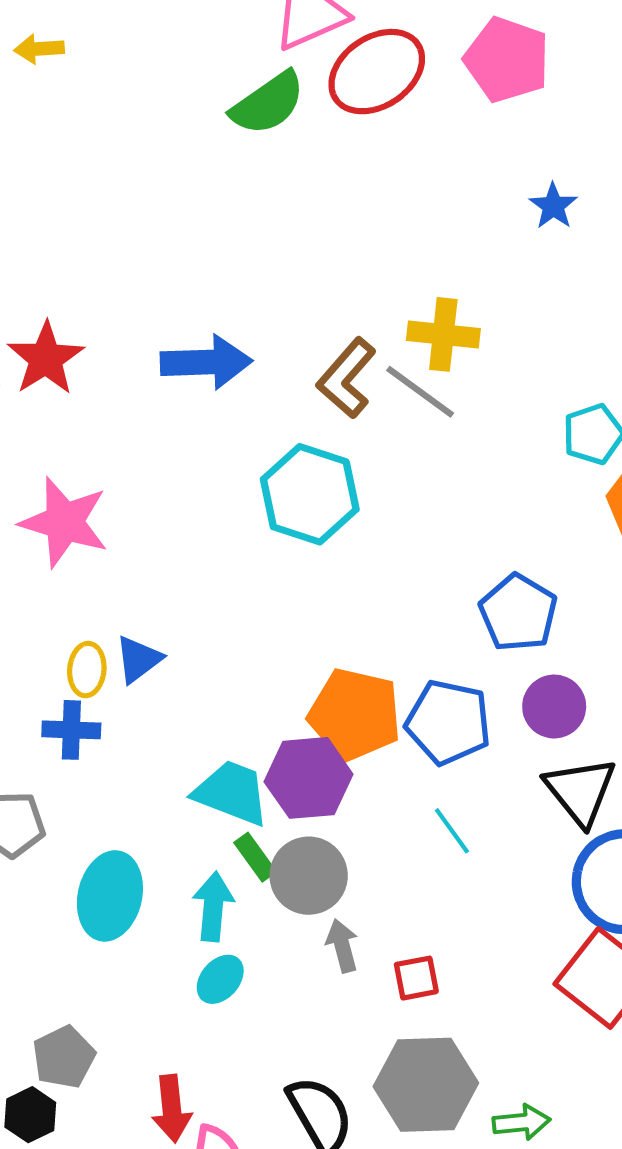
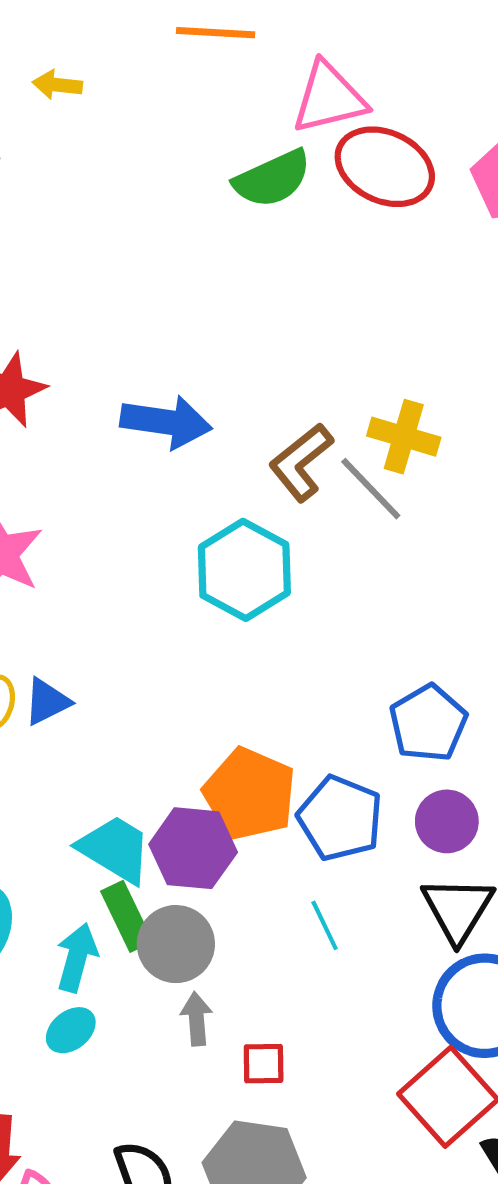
red ellipse: (377, 72) -> (385, 167), turned 48
green rectangle: (255, 857) -> (127, 916), size x1.4

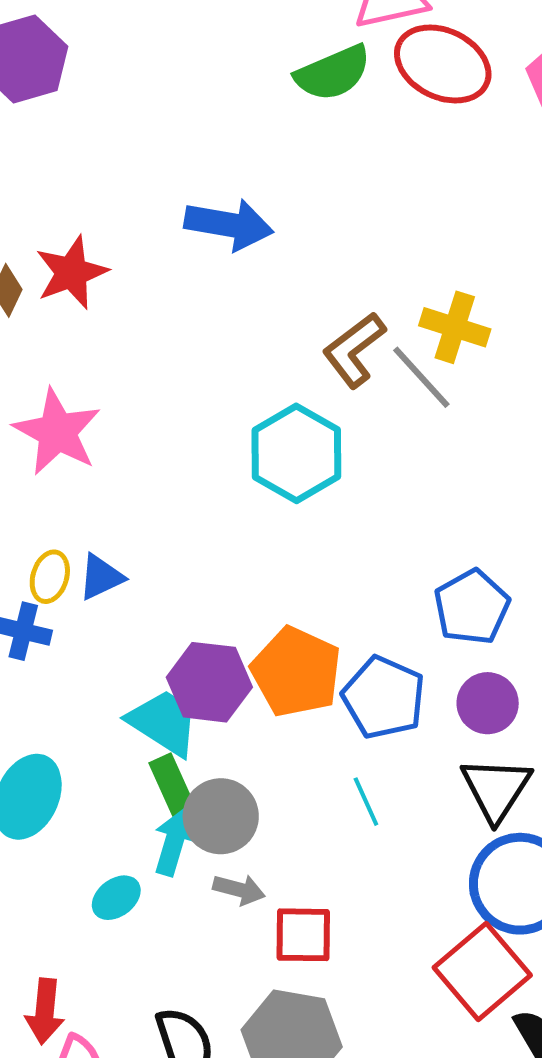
blue arrow: (166, 422) -> (229, 225), moved
purple hexagon: (193, 848) -> (209, 682), moved
cyan arrow: (77, 958) -> (174, 842), moved
gray arrow: (197, 1019) -> (239, 890), turned 108
red square: (264, 1064) -> (303, 935), size x1.4

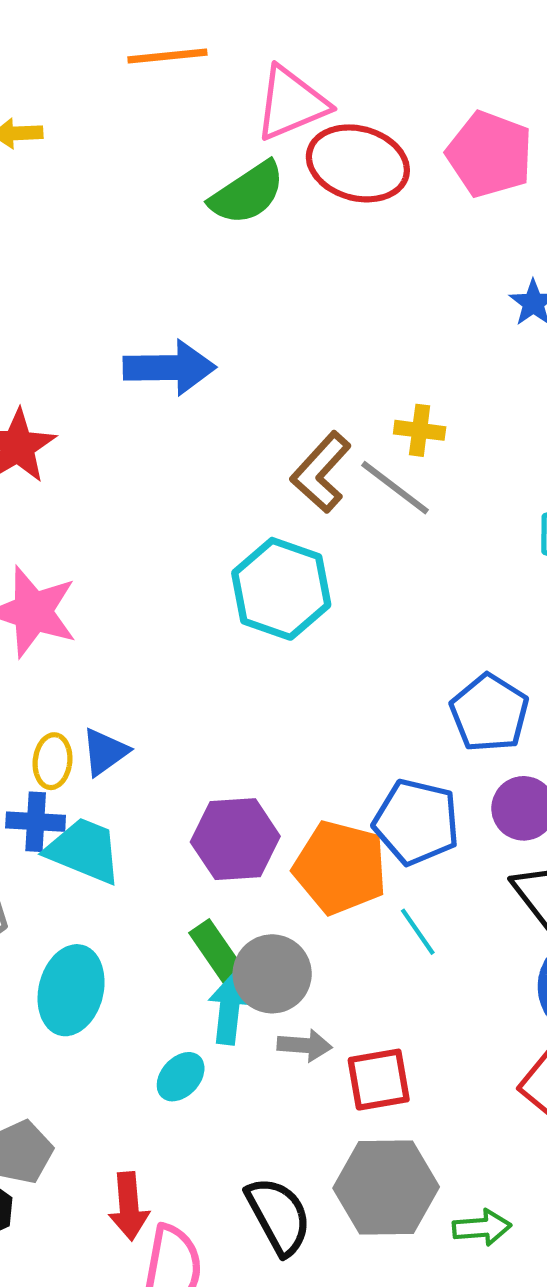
yellow cross: (455, 327) -> (420, 430), size x0.7
orange pentagon: (296, 672) -> (340, 868), moved
cyan trapezoid: (164, 722) -> (84, 851), moved

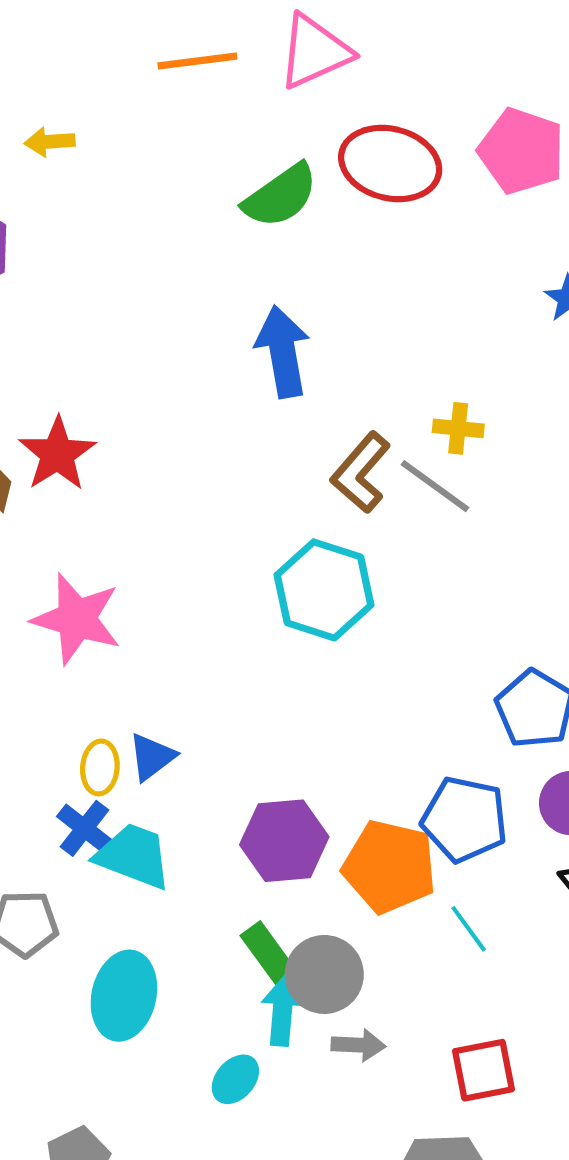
pink triangle: (291, 103) -> (314, 52), moved
blue arrow: (169, 368) -> (283, 352), moved, turned -98
blue cross: (36, 822) -> (84, 828), turned 36
red square: (379, 1080) -> (484, 1070), moved

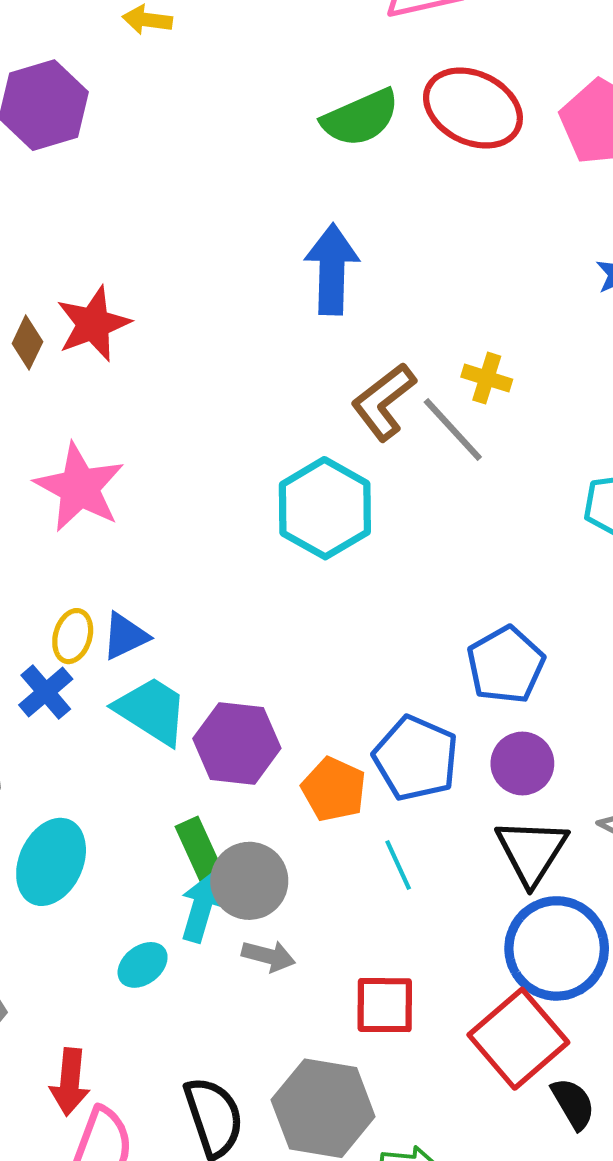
cyan trapezoid: (133, 856) -> (151, 711), moved
orange pentagon: (390, 867) -> (334, 789), size x0.7

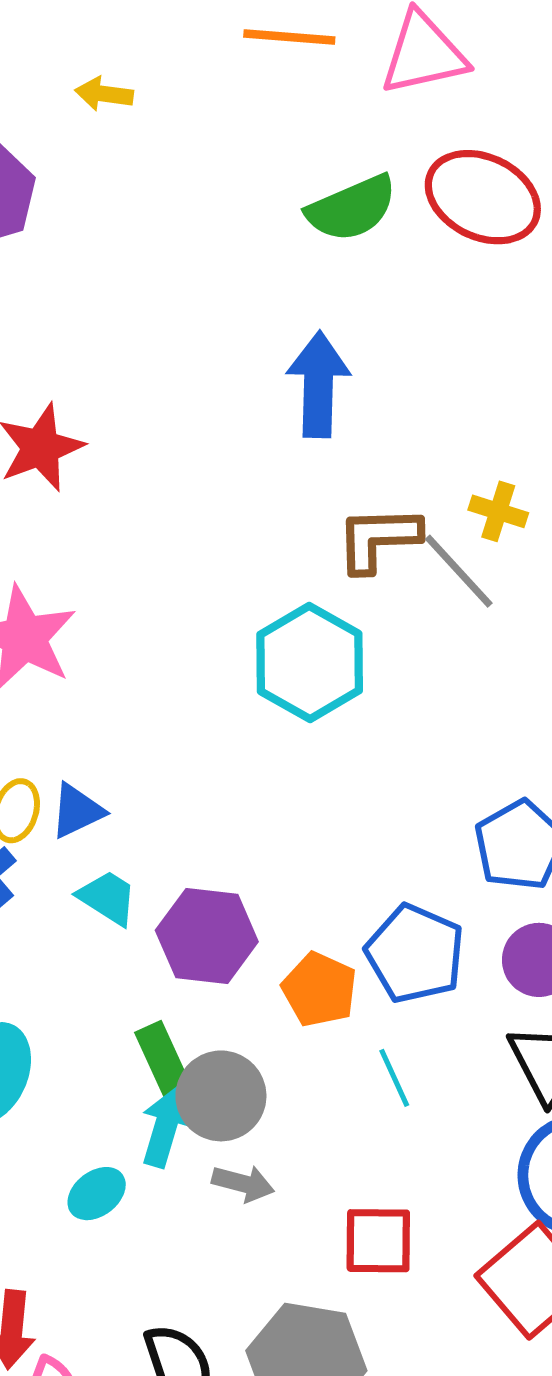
brown L-shape: (384, 402) -> (378, 539), turned 36
cyan trapezoid: (151, 711) -> (108, 898), size x0.7

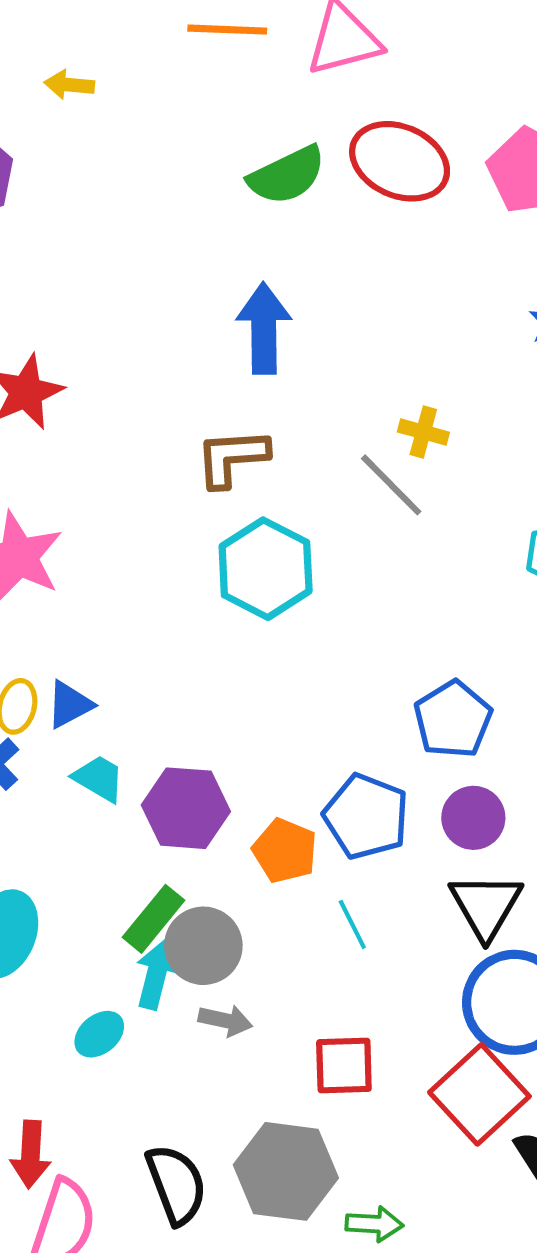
brown L-shape: (378, 539) -> (232, 458), moved
green rectangle: (164, 1063) -> (153, 919), turned 66

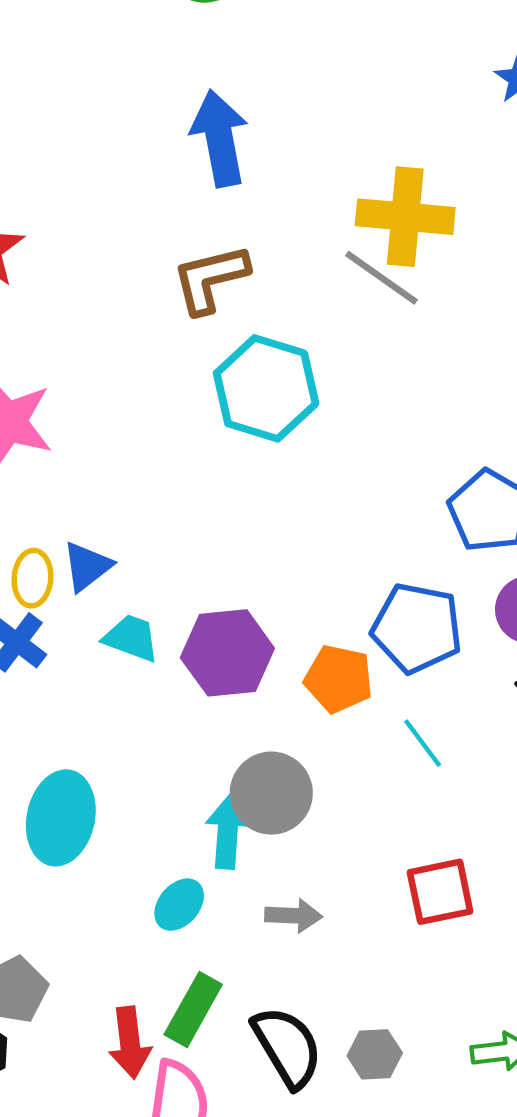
yellow cross: (423, 432) -> (405, 217), size x1.8
green rectangle: (153, 919) -> (193, 1010), moved
gray arrow: (225, 1021) -> (294, 916), moved
gray hexagon: (286, 1171) -> (375, 1054), moved, size x0.5

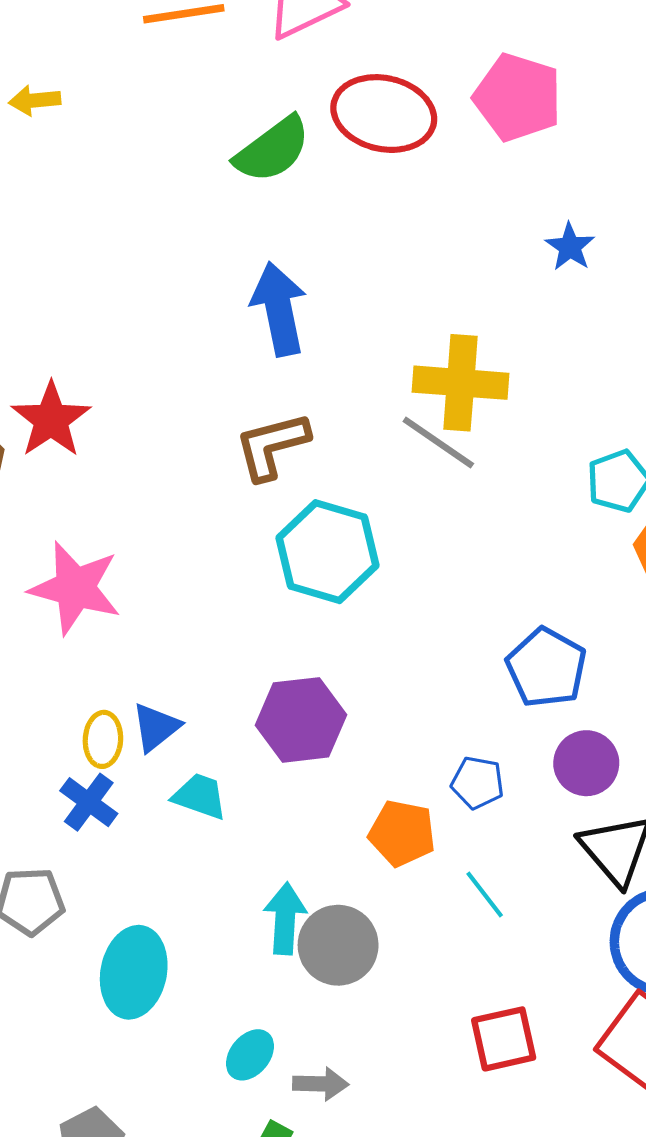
blue pentagon: (417, 628) -> (478, 783), size x0.6
purple hexagon: (227, 653) -> (301, 720), moved
cyan arrow: (228, 832) -> (285, 919), moved
gray arrow: (294, 916) -> (321, 1084), moved

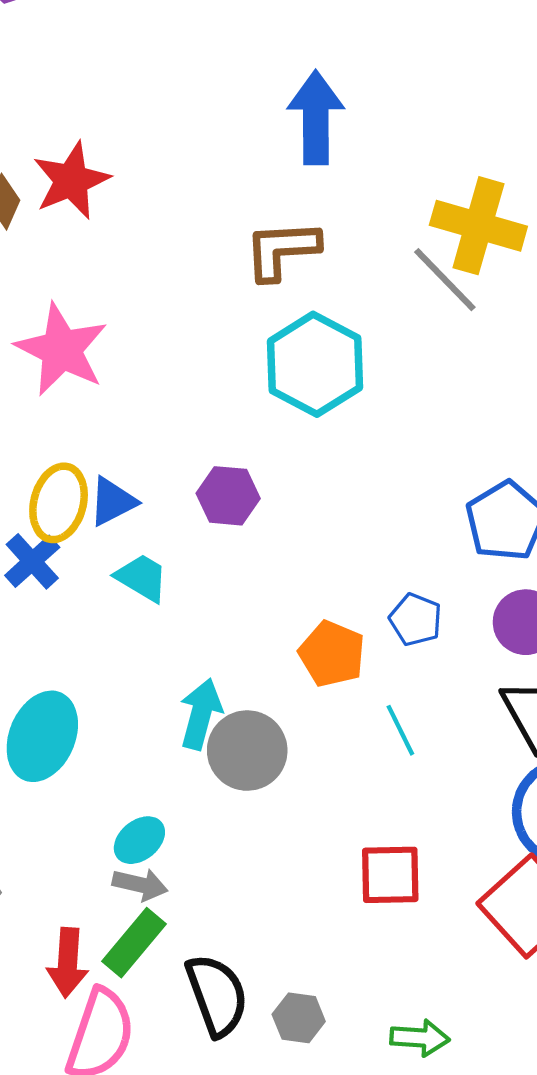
purple hexagon: (301, 720) -> (228, 496), moved, size x0.7
yellow ellipse: (103, 739) -> (59, 503), size x1.4
gray arrow: (321, 1084) -> (140, 885), moved

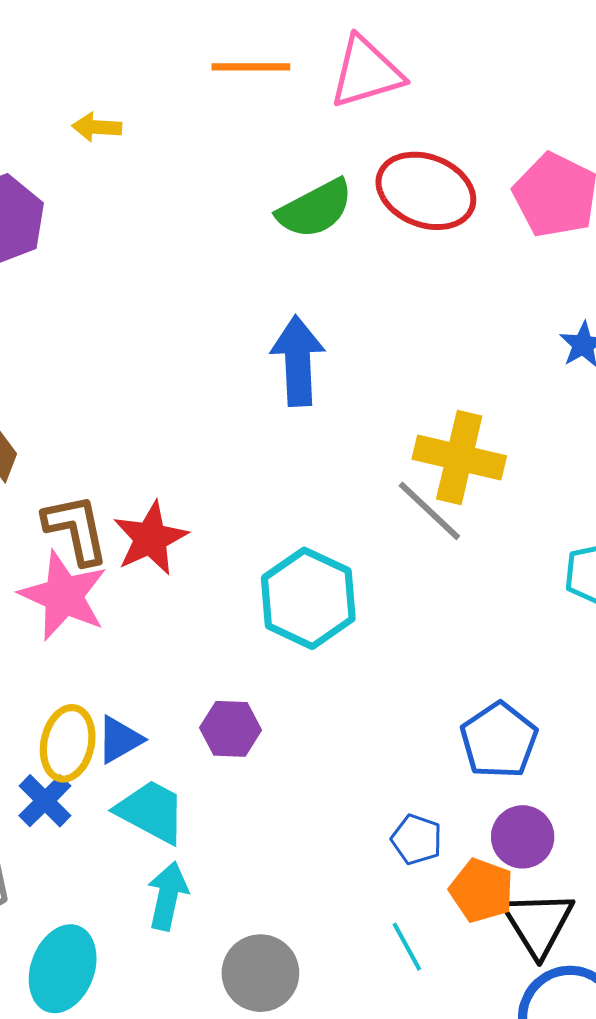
red star: (71, 180) -> (150, 538), moved
brown L-shape: (282, 250) -> (76, 529), moved, turned 84
cyan trapezoid: (142, 578) -> (151, 811), size x1.4
orange pentagon: (332, 654) -> (482, 890), moved
cyan arrow: (201, 714) -> (168, 896), moved

